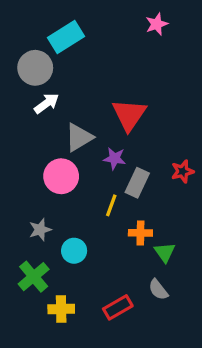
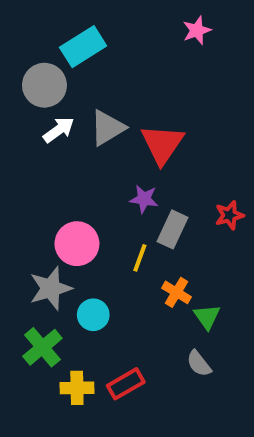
gray triangle: (79, 137) -> (107, 128), moved
pink circle: (61, 176) -> (77, 244), moved
gray star: (40, 230) -> (51, 288), size x1.5
orange cross: (140, 233) -> (177, 292), turned 30
red rectangle: (118, 307) -> (126, 384), moved

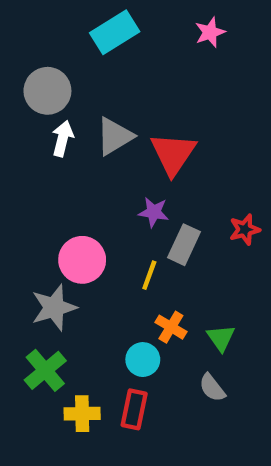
cyan rectangle: (83, 47) -> (115, 32), moved
white arrow: (59, 130) -> (63, 138), turned -40
orange cross: (177, 292) -> (171, 327), moved
cyan circle: (93, 315) -> (143, 360), moved
red rectangle: (126, 384) -> (134, 409), turned -48

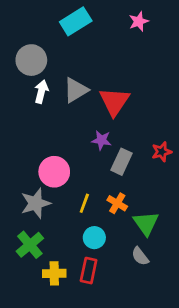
yellow line: (149, 275) -> (84, 203), moved
orange cross: (171, 327) -> (117, 203), moved
green triangle: (221, 338) -> (146, 223), size x1.4

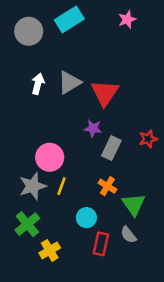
gray circle: (31, 60) -> (29, 31), moved
yellow line: (84, 203) -> (61, 186), moved
red rectangle: (89, 271) -> (101, 244), moved
yellow cross: (54, 273) -> (50, 250), turned -30

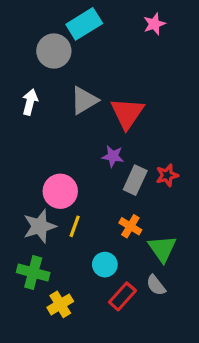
gray circle: (29, 31) -> (54, 51), moved
white arrow: (38, 84) -> (30, 102), moved
red star: (148, 139) -> (167, 175), moved
green cross: (27, 224) -> (33, 273), turned -35
red rectangle: (101, 244) -> (122, 296), turned 30

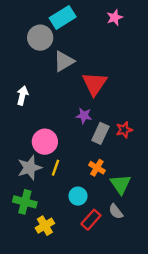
gray triangle: (84, 100) -> (64, 61), moved
white arrow: (30, 102) -> (22, 96), moved

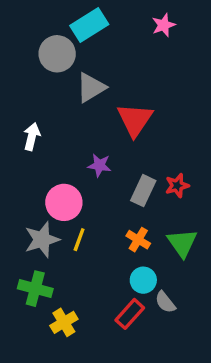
purple star: (84, 116) -> (99, 165), moved
green triangle: (121, 184) -> (182, 243), moved
cyan circle: (78, 196) -> (143, 280), moved

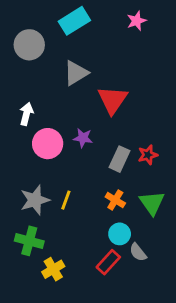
gray circle: (57, 54) -> (29, 45), moved
pink circle: (64, 202) -> (48, 144), moved

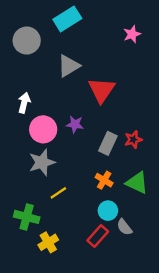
pink star: (137, 21) -> (132, 34), moved
gray star: (35, 200) -> (42, 162), moved
yellow line: (66, 200) -> (58, 193), moved, turned 36
green triangle: (152, 203) -> (137, 183), turned -30

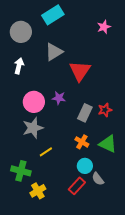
white arrow: (24, 103) -> (19, 66), moved

